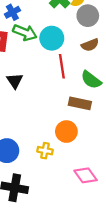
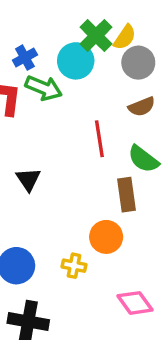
cyan circle: (52, 38) -> (76, 61), moved
black triangle: (15, 81) -> (28, 179), moved
brown rectangle: (80, 103) -> (126, 195), turned 70

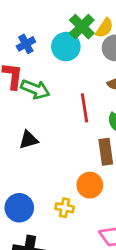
green arrow: (44, 88) -> (35, 89), moved
black triangle: (28, 179) -> (29, 140), turned 48

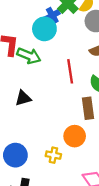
blue cross: (26, 44) -> (52, 15), moved
cyan circle: (66, 47) -> (44, 29), moved

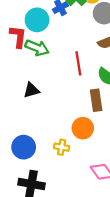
cyan circle: (44, 29) -> (37, 20), moved

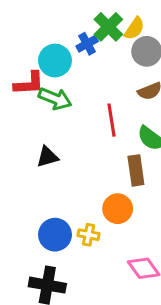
red L-shape: (18, 37) -> (29, 83), turned 80
blue circle: (24, 147) -> (55, 235), moved

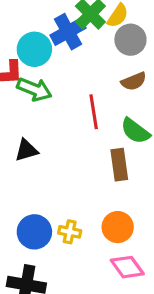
blue cross: (87, 44) -> (68, 32), size x1.5
orange circle: (118, 209) -> (118, 227), moved

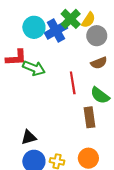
cyan circle: (34, 49) -> (34, 27), moved
black triangle: (26, 150) -> (29, 137), moved

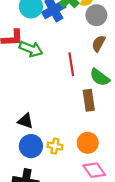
brown semicircle: (99, 63) -> (99, 44), turned 140
black triangle: (29, 137) -> (25, 121), turned 35

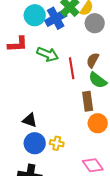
brown semicircle: (99, 44) -> (93, 60), moved
green arrow: (31, 49) -> (48, 54), moved
orange circle: (88, 143) -> (98, 123), moved

